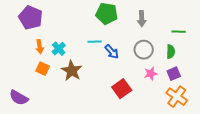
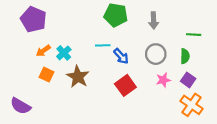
orange arrow: (40, 47) -> (43, 51), turned 64
purple square: (174, 74) -> (188, 80), turned -32
red square: (122, 89) -> (125, 85), moved

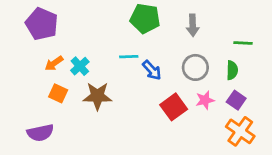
brown star: (78, 77) -> (97, 96), turned -30
red square: (125, 85) -> (174, 107), moved
purple semicircle: (20, 106) -> (40, 133), moved, turned -42

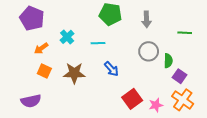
cyan cross: (80, 66) -> (67, 37), moved
blue arrow: (152, 70) -> (111, 69), moved
green semicircle: (232, 70) -> (168, 61), moved
pink star: (205, 100) -> (156, 105), moved
red square: (174, 107) -> (132, 99), moved

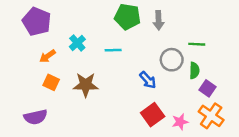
gray arrow: (147, 19) -> (159, 20), moved
green line: (185, 33) -> (197, 44), moved
blue arrow: (111, 69) -> (148, 80), moved

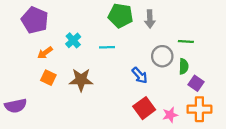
orange cross: (211, 116) -> (199, 109), turned -35
purple semicircle: (36, 117) -> (16, 106), moved

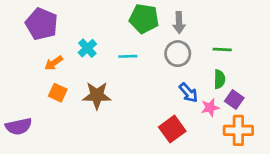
gray circle: (162, 56) -> (178, 54), moved
blue arrow: (140, 75) -> (188, 93), moved
pink star: (170, 115) -> (210, 108), moved

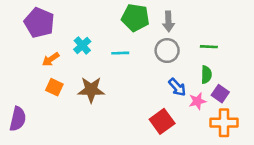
purple semicircle: (19, 126) -> (18, 119), turned -65

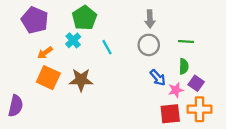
green pentagon: (135, 18) -> (84, 18), moved, turned 30
cyan line: (120, 53) -> (107, 47), turned 63
orange square: (54, 87) -> (48, 78), size x1.5
red square: (162, 121) -> (170, 114), moved, turned 30

